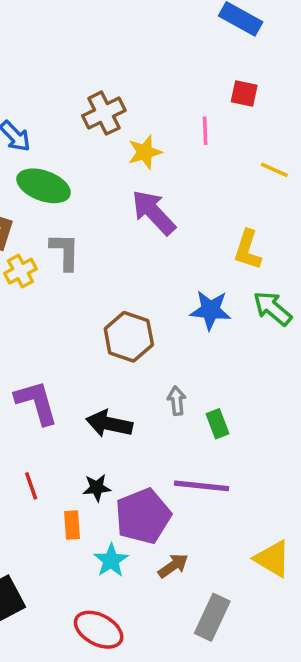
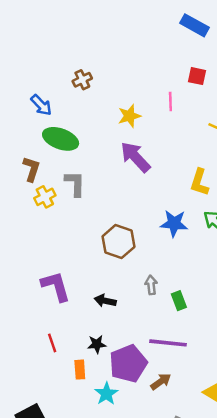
brown cross: (104, 113) -> (82, 80), moved, size x0.7
black arrow: (109, 424) -> (105, 301), size x0.7
brown arrow: (173, 566) -> (161, 382), moved

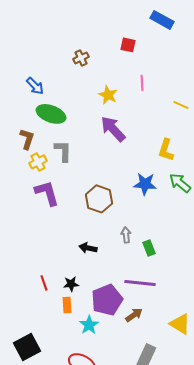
red square: (197, 76) -> (128, 45), moved
brown cross: (82, 80) -> (81, 58), moved
yellow star: (129, 116) -> (108, 95), turned -30
purple L-shape: (56, 286) -> (47, 193), moved
black star: (97, 344) -> (71, 284), moved

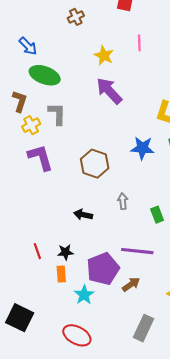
green rectangle: (149, 248) -> (157, 215), moved
black square: (27, 347) -> (20, 318), turned -36

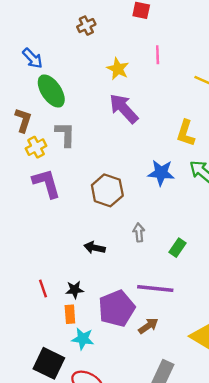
green ellipse: (45, 75) -> (51, 91), turned 36
green rectangle: (157, 215) -> (177, 248), turned 56
cyan star: (84, 295) -> (83, 339), moved, turned -30
black square: (20, 318) -> (49, 363), moved

